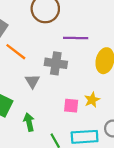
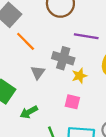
yellow star: (92, 100) -> (79, 76), moved
green arrow: (29, 122) -> (29, 112), turned -114

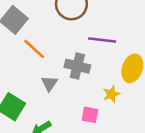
yellow star: (79, 76) -> (111, 94), moved

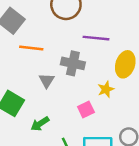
orange line: (34, 49) -> (31, 48), turned -35
pink square: (90, 115) -> (86, 109), turned -35

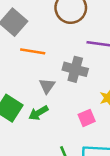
green arrow: (40, 124) -> (38, 113), moved

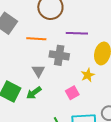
orange line: (33, 51) -> (36, 39), moved

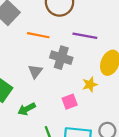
green arrow: (34, 93) -> (27, 109), moved

